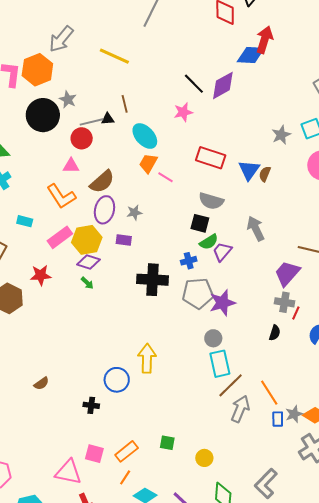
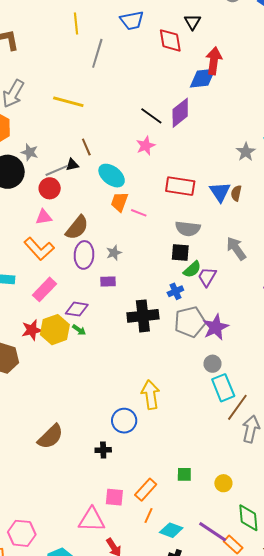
yellow hexagon: (87, 240) -> (55, 330), moved
brown semicircle: (41, 383) -> (50, 437), size x1.8

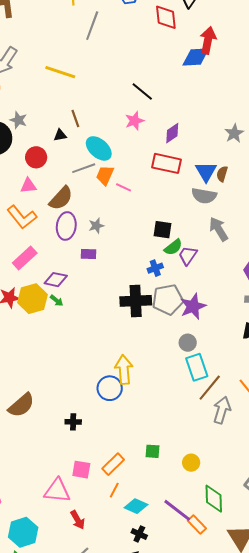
purple diamond: (180, 113) -> (172, 133), moved, size x0.7
gray line: (57, 170) -> (84, 168), moved
gray semicircle: (188, 229) -> (204, 196), moved
black cross: (143, 316) -> (136, 301), moved
blue circle: (124, 421) -> (110, 388), moved

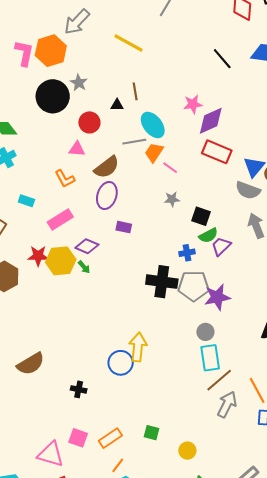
black line: (142, 91) -> (222, 59), moved
purple diamond: (172, 133) -> (211, 121), moved, size x1.4
orange L-shape: (22, 217) -> (65, 179), size x0.7
gray star: (96, 226) -> (172, 199), moved
orange line: (114, 490) -> (118, 465), moved

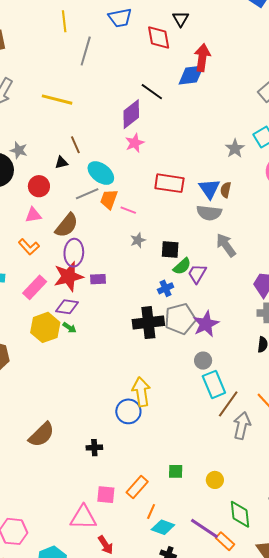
purple diamond: (211, 121) -> (131, 114), moved
red star: (38, 256) -> (69, 276), moved, size x1.4

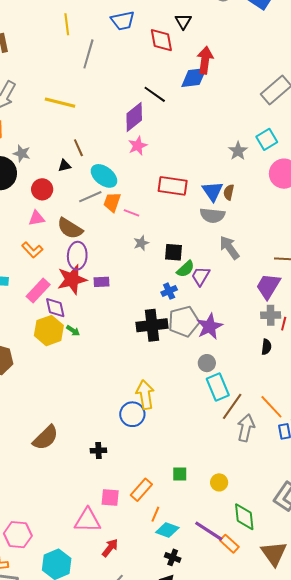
brown semicircle: (67, 225) -> (70, 228), turned 84
purple diamond: (67, 307) -> (55, 308), moved, turned 70
red arrow: (106, 545) -> (110, 548), turned -108

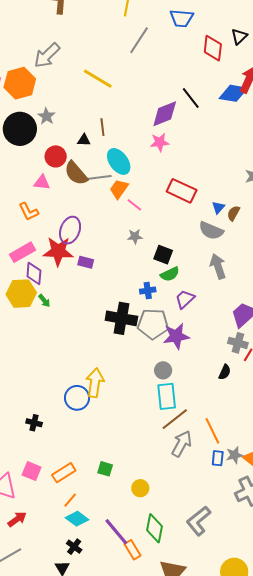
blue triangle: (213, 191) -> (218, 207), size x0.6
brown semicircle: (70, 228) -> (76, 173), moved
purple trapezoid: (201, 276) -> (185, 299), moved

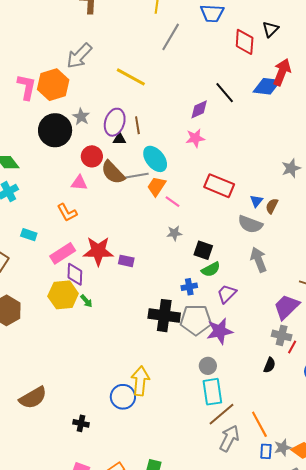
purple diamond: (165, 114) -> (199, 109), size x0.7
purple ellipse: (70, 230) -> (115, 122), moved

